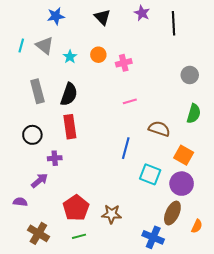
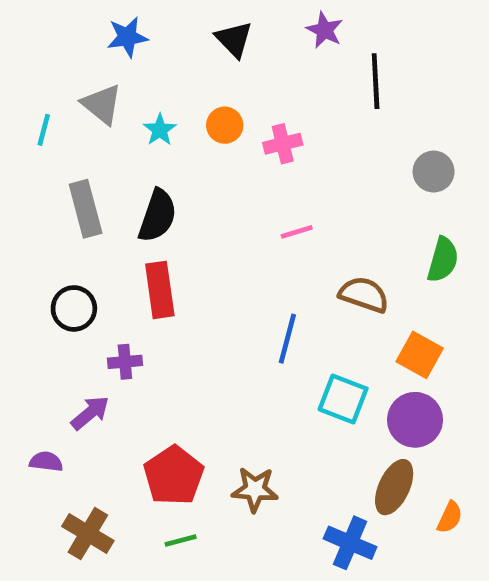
black line: (173, 23) -> (376, 81), moved
cyan line: (21, 46) -> (44, 130), moved

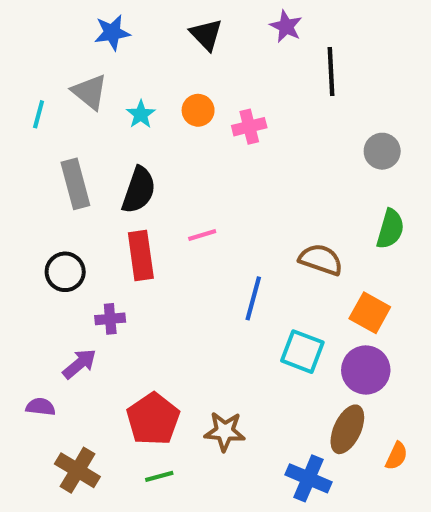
pink line: (297, 232) -> (202, 235), moved

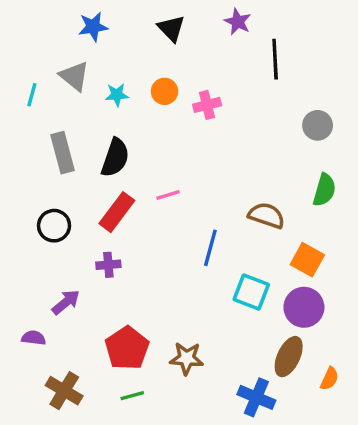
cyan star: (141, 114) -> (117, 95), turned 30
red rectangle: (141, 255) -> (117, 212), turned 45
purple cross: (110, 319) -> (108, 265), moved

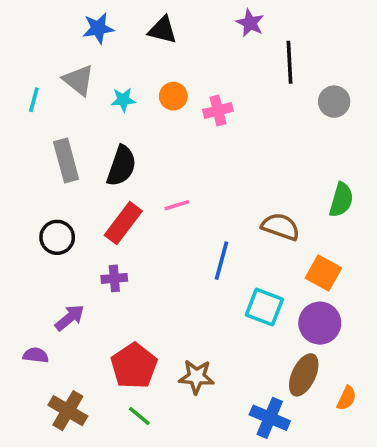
black triangle: (171, 28) -> (163, 30), moved, turned -32
gray circle: (318, 125) -> (334, 102), moved
green line: (132, 396) -> (139, 416), turned 55

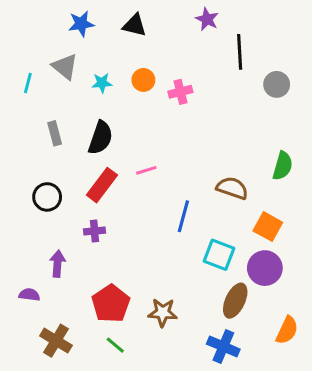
gray rectangle: (66, 161) -> (55, 133), size x0.7
purple arrow: (70, 318) -> (57, 264), turned -45
brown ellipse: (304, 375) -> (235, 301), moved
orange semicircle: (347, 398) -> (287, 330), size x1.4

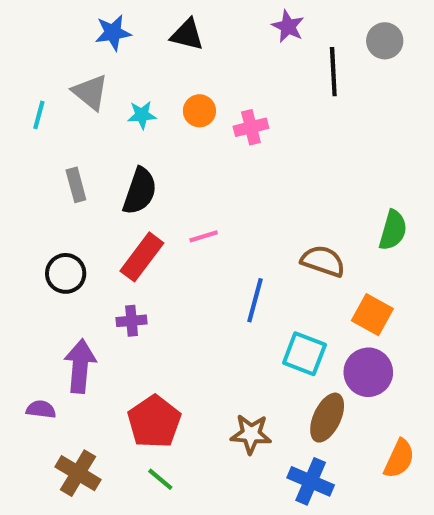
gray circle: (277, 84) -> (385, 41), moved
purple arrow: (57, 264) -> (80, 366), size x1.4
brown star: (163, 312) -> (251, 434), moved

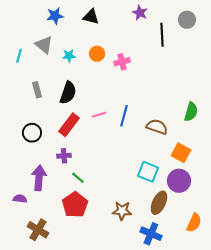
blue line: (255, 300) -> (124, 116), moved
green line: (160, 479) -> (78, 178), moved

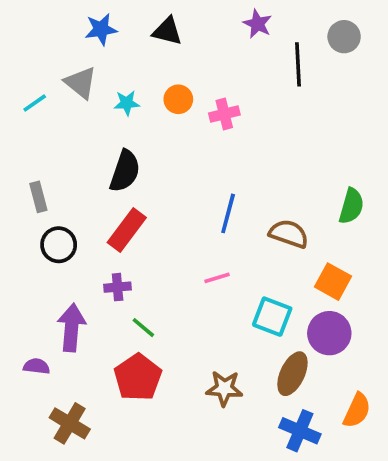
cyan line: (19, 56) -> (35, 103), turned 40
gray rectangle: (37, 90) -> (38, 197), moved
pink line: (99, 115) -> (217, 278), moved
blue cross: (151, 234) -> (300, 431), moved

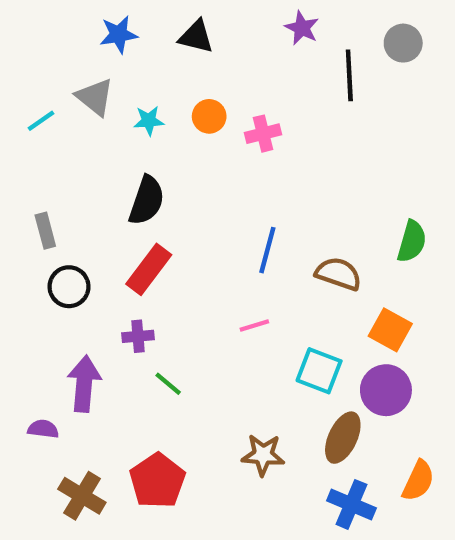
red pentagon: (138, 377) -> (157, 481), moved

